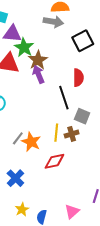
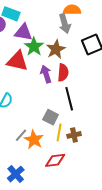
gray arrow: (53, 22) -> (65, 24), turned 60
brown star: (38, 60) -> (56, 49), moved
red semicircle: (78, 78) -> (63, 73), moved
gray square: (82, 116) -> (51, 117), moved

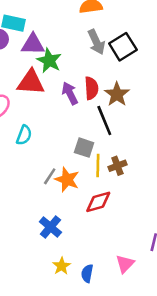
gray arrow: (65, 24) -> (96, 42), moved
brown star: (56, 49) -> (117, 94), moved

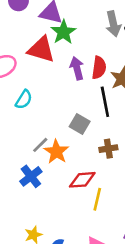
yellow line: (98, 165) -> (97, 199), moved
blue cross: (50, 227) -> (31, 176), moved

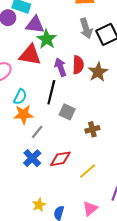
black line: (105, 102) -> (51, 92), moved, turned 30
orange star: (56, 152) -> (23, 114), moved, turned -30
red diamond: (82, 180) -> (60, 159), moved
yellow line: (97, 199) -> (88, 171), turned 42

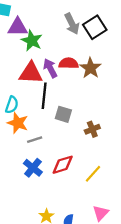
red triangle: (30, 55) -> (31, 73), moved
red semicircle: (78, 65) -> (69, 63), turned -84
orange star: (23, 114) -> (18, 123), turned 30
gray line: (37, 132) -> (35, 140), turned 40

